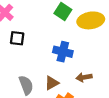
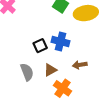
black square: (17, 38) -> (40, 46), moved, turned -32

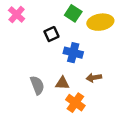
black square: (40, 46) -> (51, 34), moved
brown triangle: (50, 70) -> (62, 83), turned 32

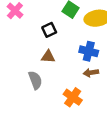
blue cross: (73, 53) -> (89, 51), moved
brown triangle: (62, 83) -> (48, 57), moved

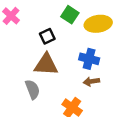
brown triangle: (48, 57) -> (46, 65), size x1.6

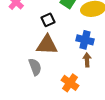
brown arrow: (91, 81) -> (87, 60), turned 96

